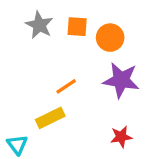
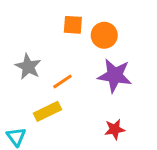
gray star: (39, 25) -> (28, 67), moved

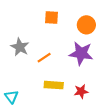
orange circle: (104, 35) -> (86, 25), moved
yellow rectangle: (47, 111) -> (54, 85), moved, turned 30

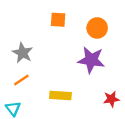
orange line: (44, 58) -> (21, 80), moved
red star: (81, 91) -> (111, 99), moved

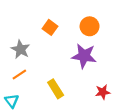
orange square: (58, 20) -> (50, 27), moved, turned 32
yellow rectangle: (60, 95) -> (56, 89), turned 54

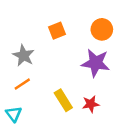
orange square: (50, 27) -> (57, 31), turned 32
red star: (103, 92) -> (91, 104), moved

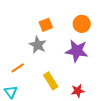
gray star: (24, 55) -> (38, 45), moved
red star: (91, 104) -> (78, 91), moved

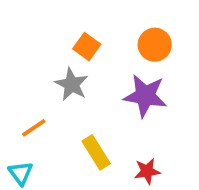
orange square: (46, 25) -> (87, 47), turned -32

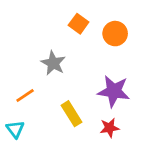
orange square: (87, 47) -> (79, 24), moved
purple star: (145, 96) -> (114, 91), moved

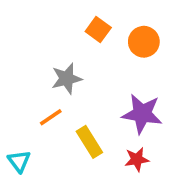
gray star: (53, 63) -> (67, 79), turned 30
orange line: (25, 95) -> (51, 117), moved

